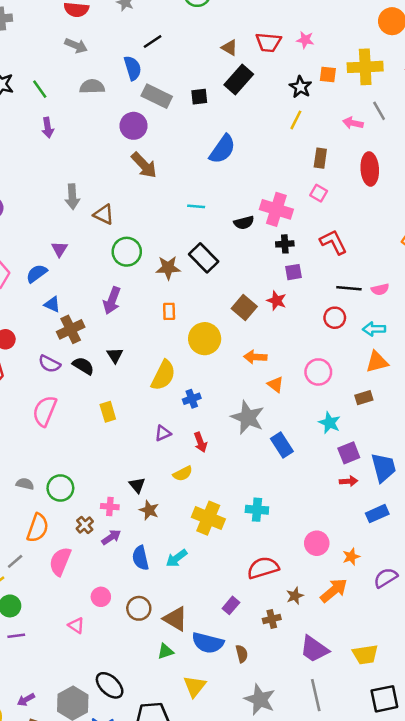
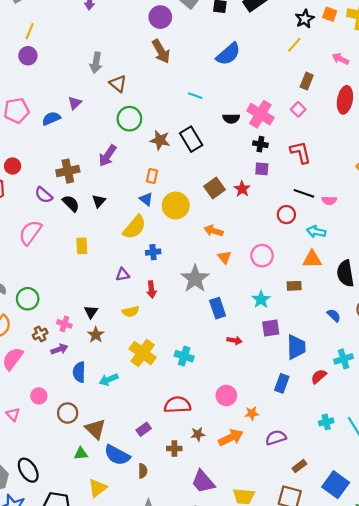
blue triangle: (52, 304) -> (146, 199), moved
red arrow: (349, 481) -> (235, 340), moved
blue rectangle: (377, 514) -> (282, 383), turned -60

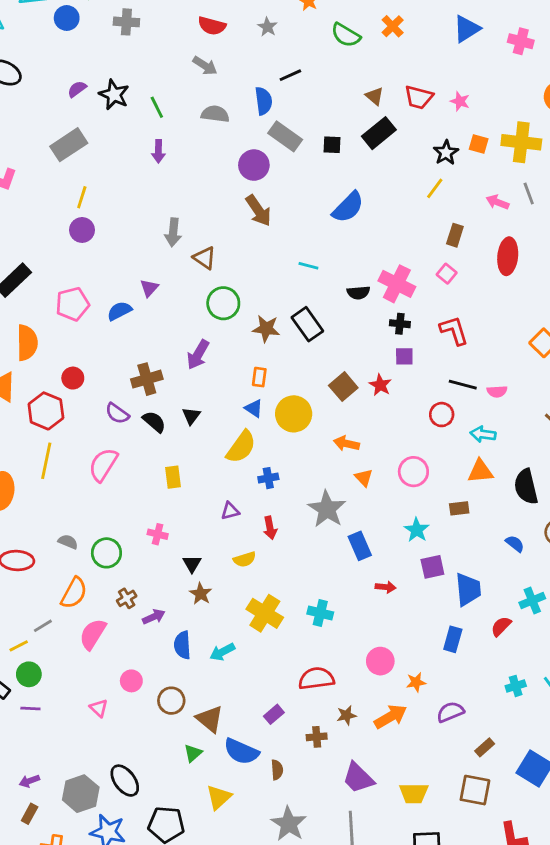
pink cross: (64, 324) -> (158, 534), moved
green triangle: (81, 454) -> (193, 753), turned -32

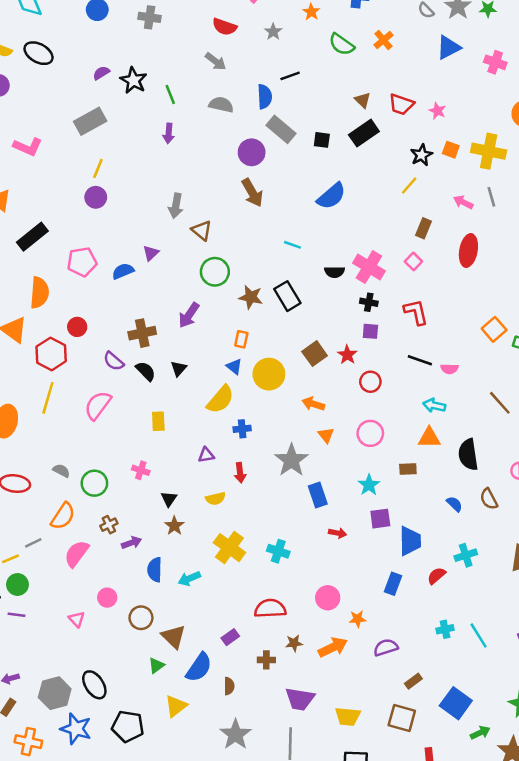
red circle: (442, 415) -> (370, 382), moved
blue semicircle: (241, 751) -> (199, 667), turned -84
purple trapezoid: (358, 778) -> (300, 699), turned -40

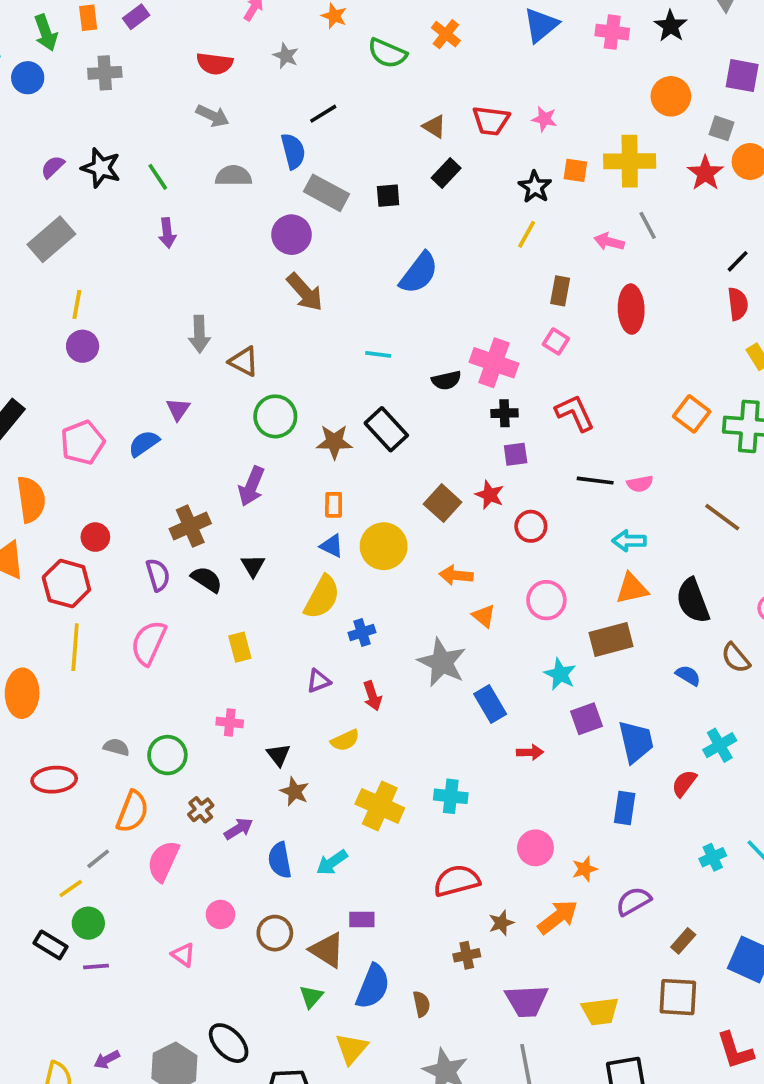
black rectangle: (364, 133) -> (446, 173), size x0.7
purple semicircle: (114, 361) -> (158, 575), turned -135
brown rectangle: (408, 469) -> (611, 640), size x1.6
purple rectangle: (230, 637) -> (362, 919), moved, turned 48

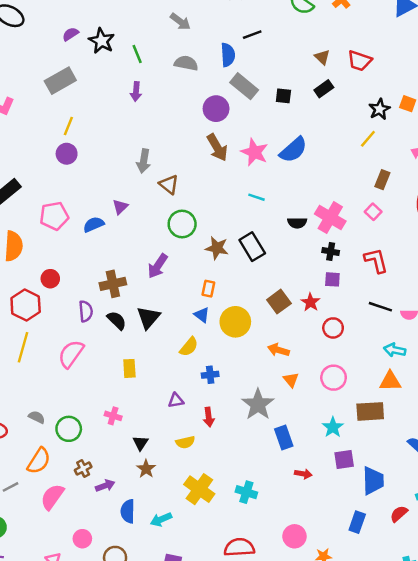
pink star: (544, 119) -> (254, 152), moved, size x1.6
black triangle: (253, 566) -> (148, 318), size x1.5
yellow semicircle: (322, 597) -> (189, 347), size x0.7

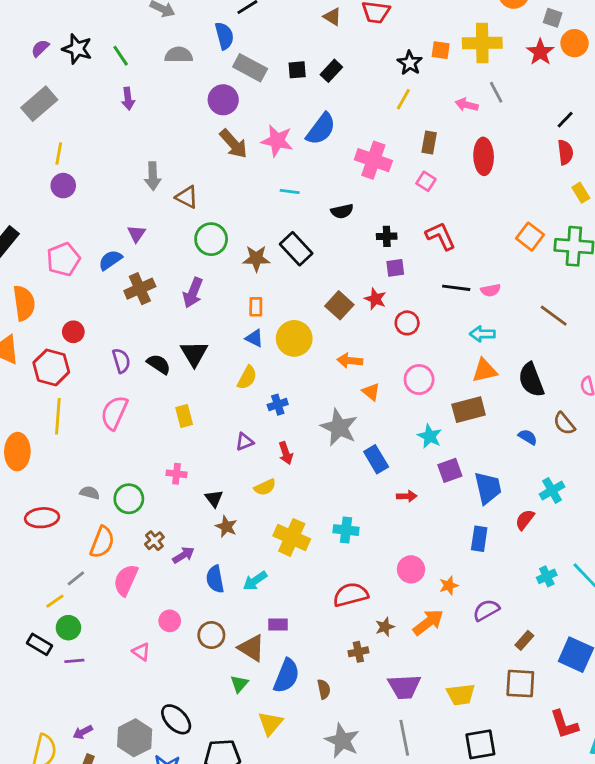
black rectangle: (324, 89) -> (331, 71), moved
pink cross: (330, 218) -> (373, 160), moved
brown cross: (113, 284) -> (140, 289), moved

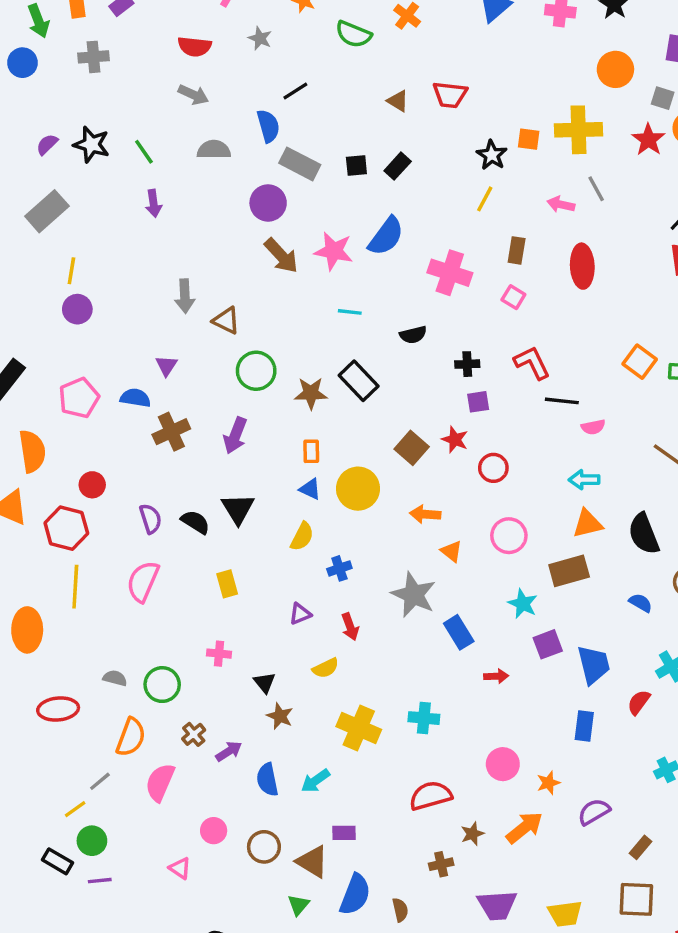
blue semicircle: (110, 260) -> (135, 398), turned 45
black line: (456, 288) -> (562, 401), moved

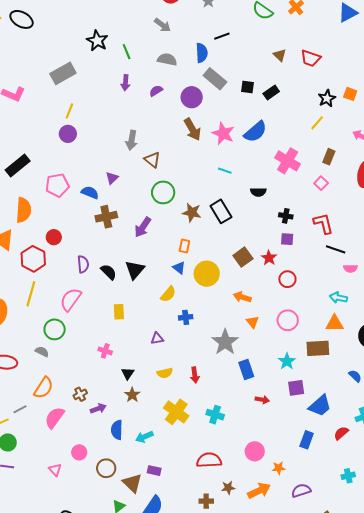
purple semicircle: (47, 144) -> (156, 91), moved
red arrow: (350, 627) -> (195, 375), moved
blue trapezoid: (594, 665) -> (320, 406), turned 50
green circle: (162, 685) -> (55, 329), moved

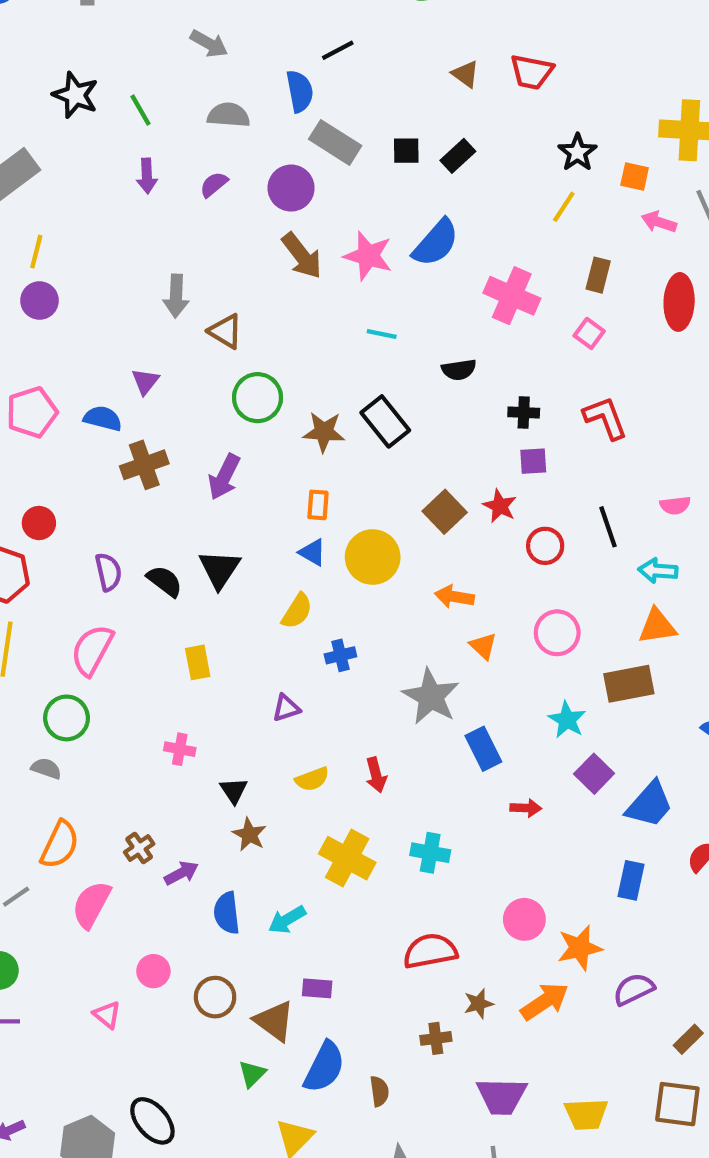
orange square: (350, 94) -> (635, 177), moved
black line: (336, 249) -> (608, 527), moved, turned 60
purple square: (296, 388) -> (594, 774), turned -30
orange star: (279, 468) -> (580, 948), size x1.5

